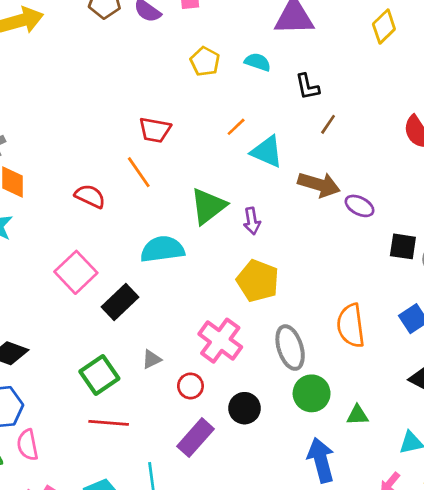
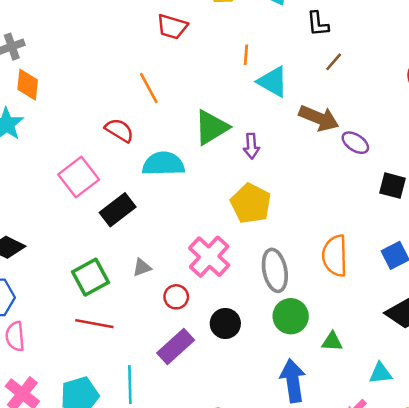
orange line: (236, 127) -> (246, 55), turned -48
red trapezoid: (155, 130) -> (172, 27), moved
red semicircle: (90, 196) -> (119, 130), moved

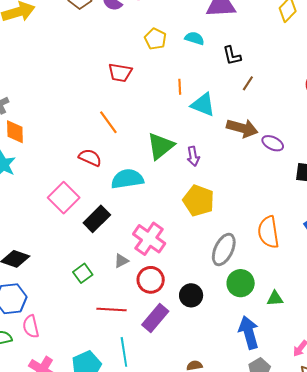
pink cross: (209, 257) -> (149, 239), moved
gray ellipse: (275, 270) -> (224, 250), turned 44
green square: (91, 277) -> (83, 273), size x0.7
red circle: (176, 297) -> (151, 280), size x1.4
red line: (94, 324) -> (111, 309), moved

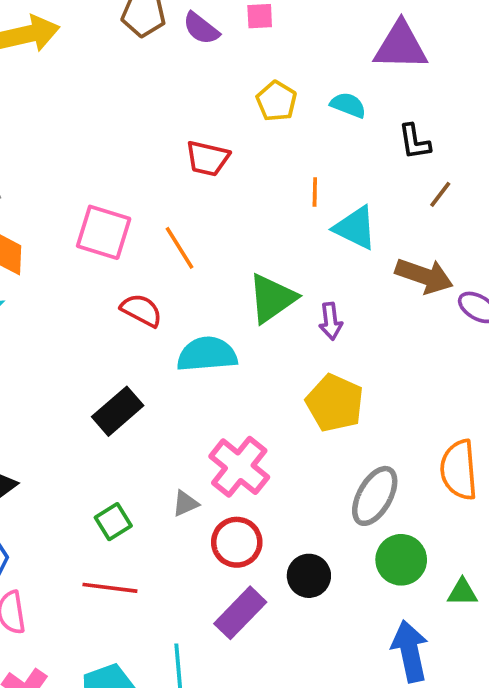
pink square: (64, 198) -> (104, 232), moved, turned -32
black rectangle: (97, 219) -> (118, 411), moved
red line: (111, 309) -> (110, 588), moved

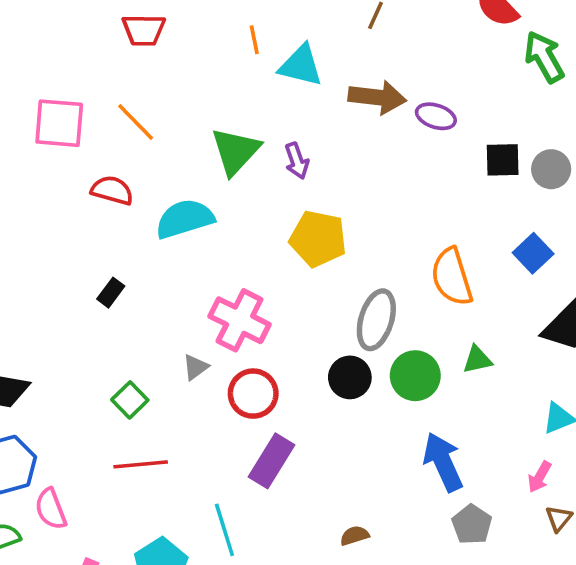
black rectangle: (118, 411) -> (111, 293), size x0.6
black circle: (309, 576) -> (350, 377), moved
green triangle: (462, 592) -> (477, 360), moved

